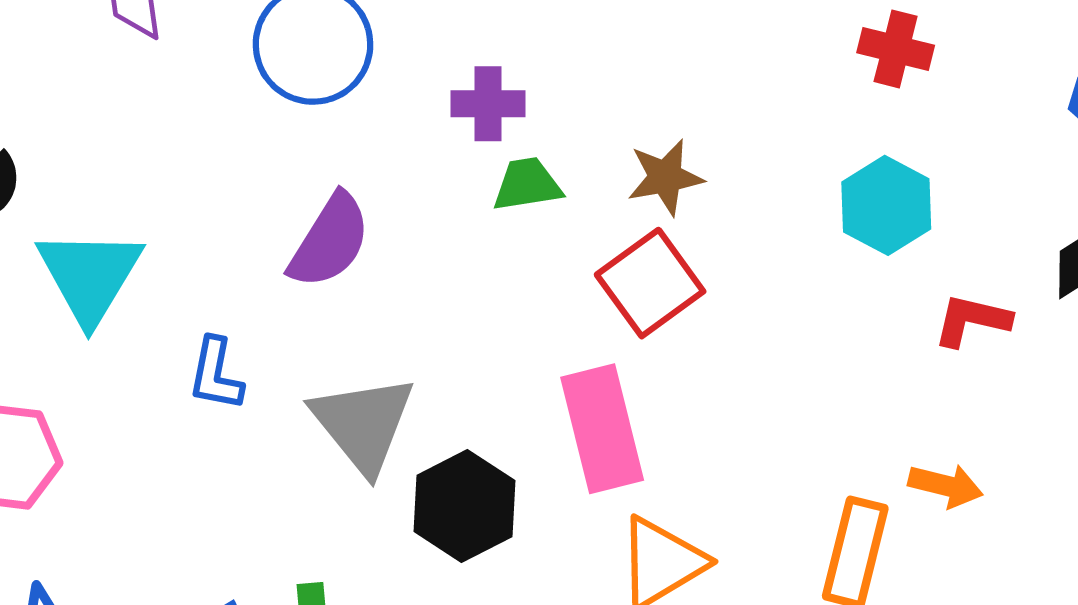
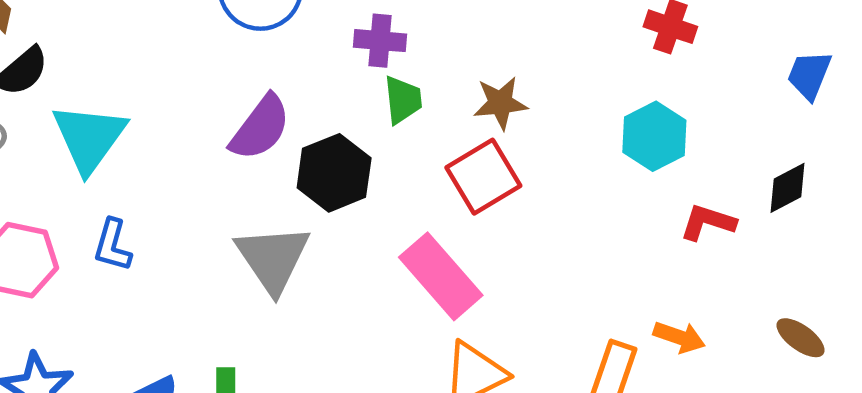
green trapezoid: (527, 184) -> (403, 100), turned 88
blue L-shape: (216, 374) -> (113, 245), moved
pink rectangle: (602, 429) -> (441, 276), turned -32
black hexagon: (464, 506) -> (334, 173), moved

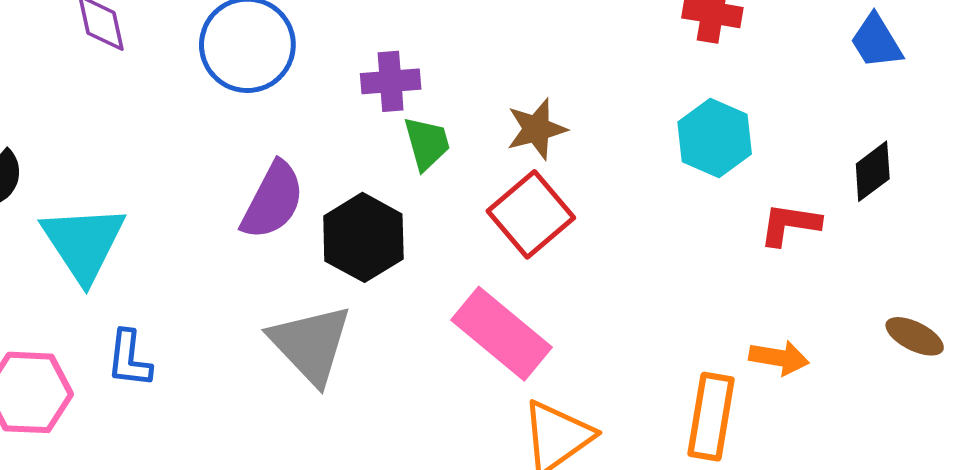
blue trapezoid: (809, 75) -> (876, 41), turned -44

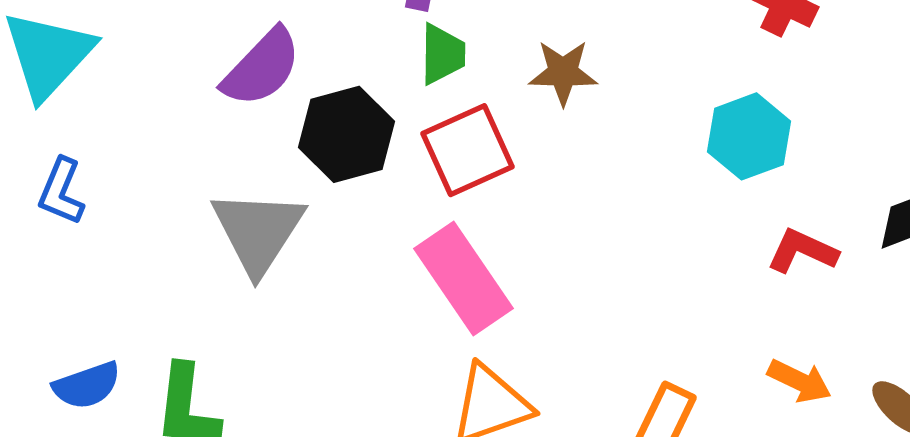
red square: (531, 214) -> (468, 150), moved
orange arrow: (779, 358) -> (800, 381), moved

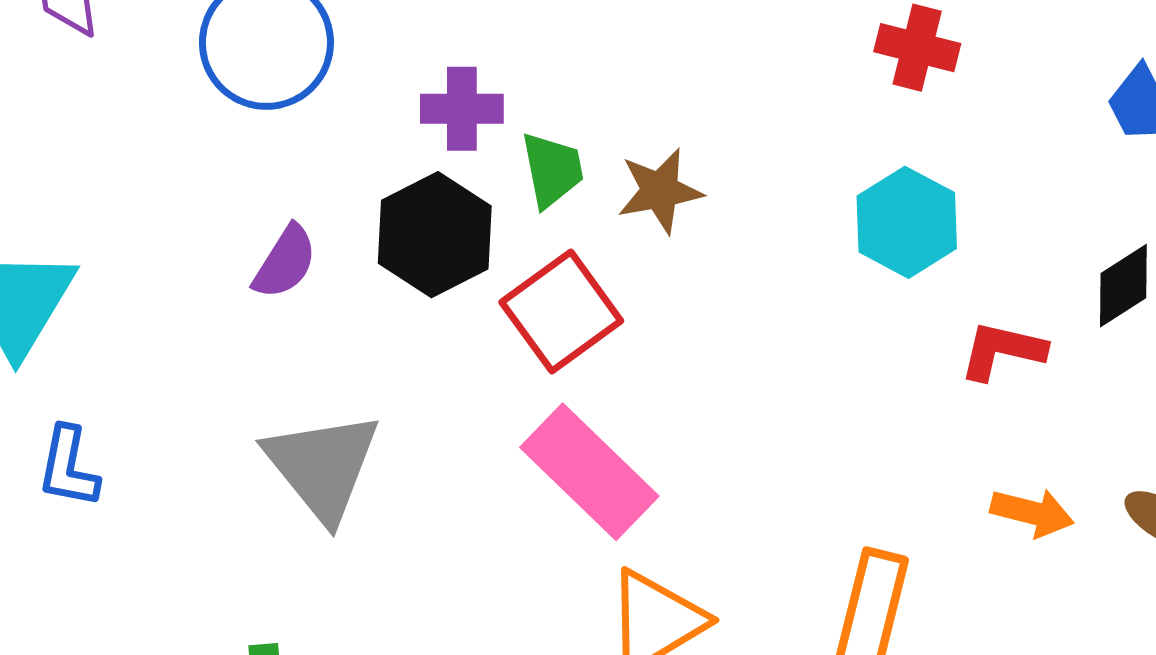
green trapezoid: (443, 54) -> (552, 170), moved
purple semicircle: (262, 68) -> (285, 262), size x0.7
black hexagon: (347, 134) -> (435, 235), moved

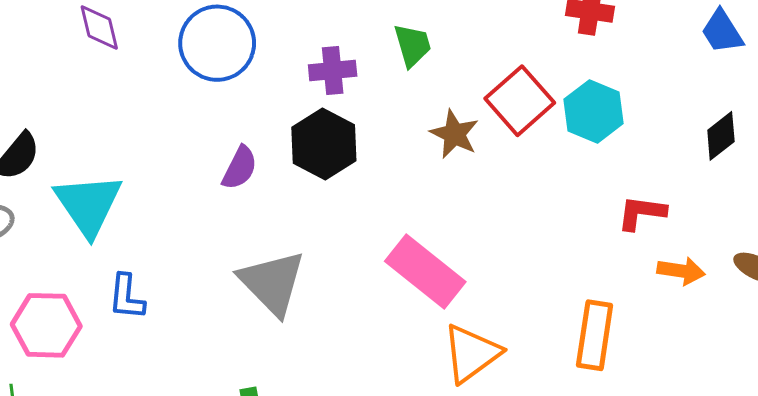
green trapezoid: (552, 170) -> (412, 45), moved
brown star: (660, 191) -> (454, 134), moved, turned -30
red square: (561, 312) -> (520, 101), moved
red L-shape: (1002, 351) -> (641, 213), moved

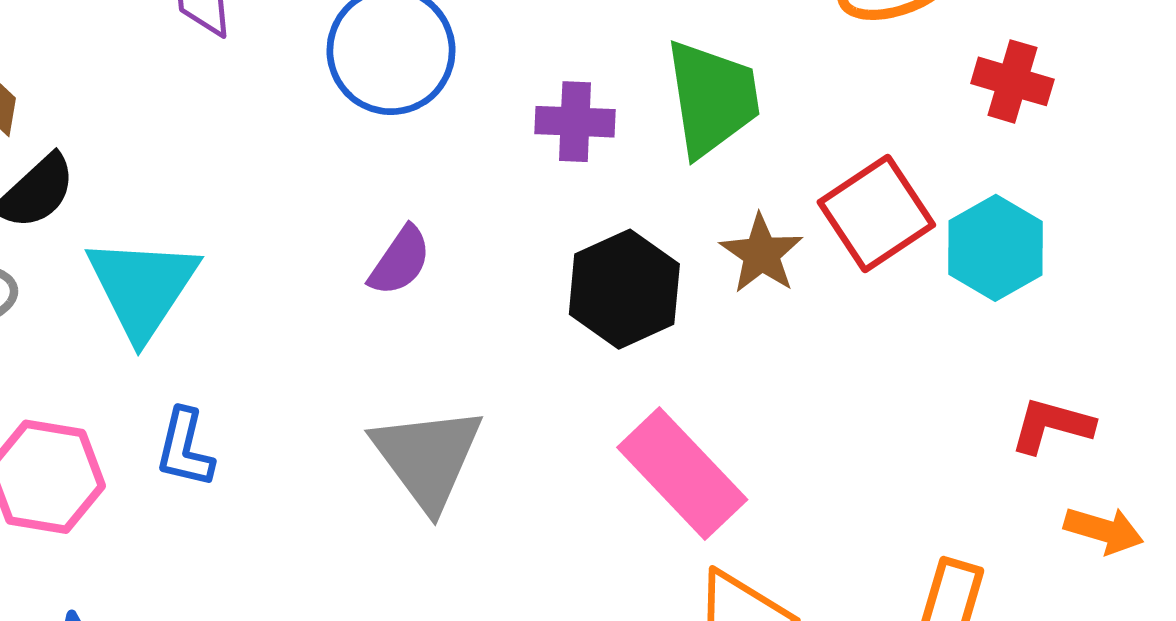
green trapezoid: (412, 45) -> (712, 98), size x1.6
black hexagon: (324, 144) -> (624, 289), moved

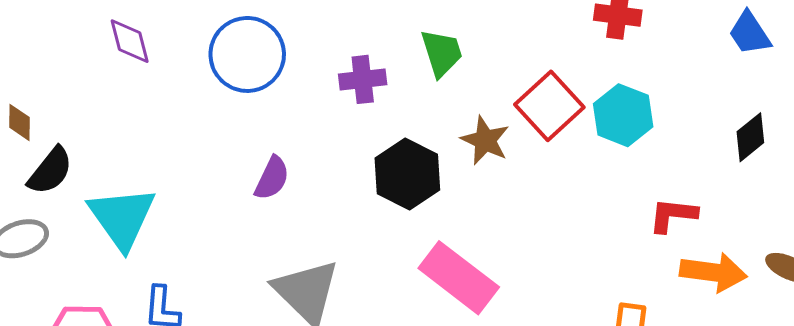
green trapezoid: (712, 98) -> (442, 53), size x0.7
orange arrow: (1104, 530) -> (713, 272), size x1.4

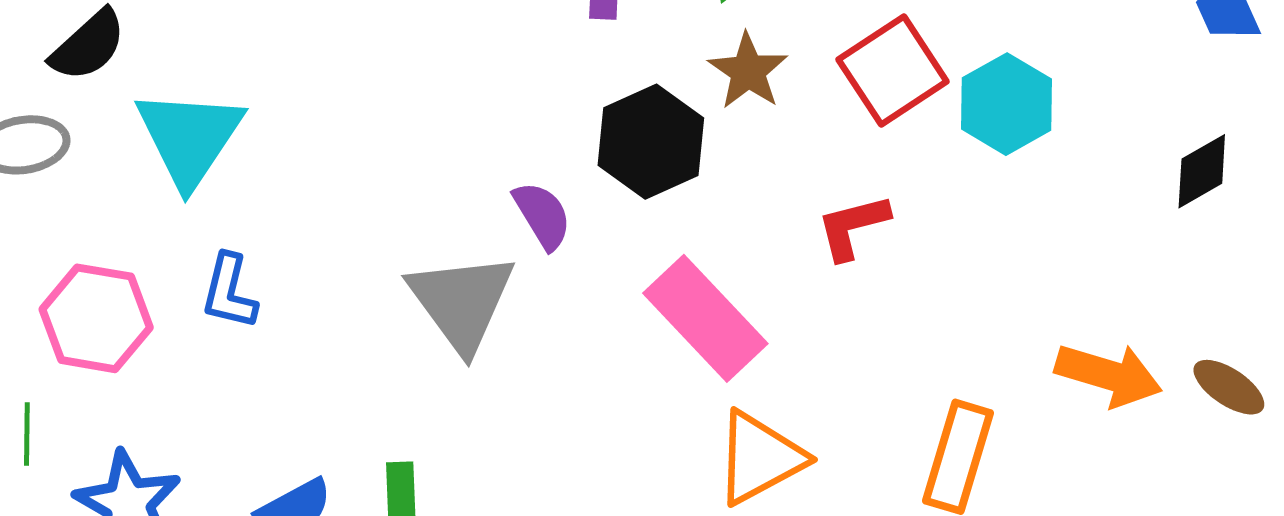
brown star: (485, 140) -> (748, 71), moved
purple semicircle: (272, 178) -> (542, 215), moved, turned -66
red L-shape: (673, 215) -> (853, 227), moved, turned -30

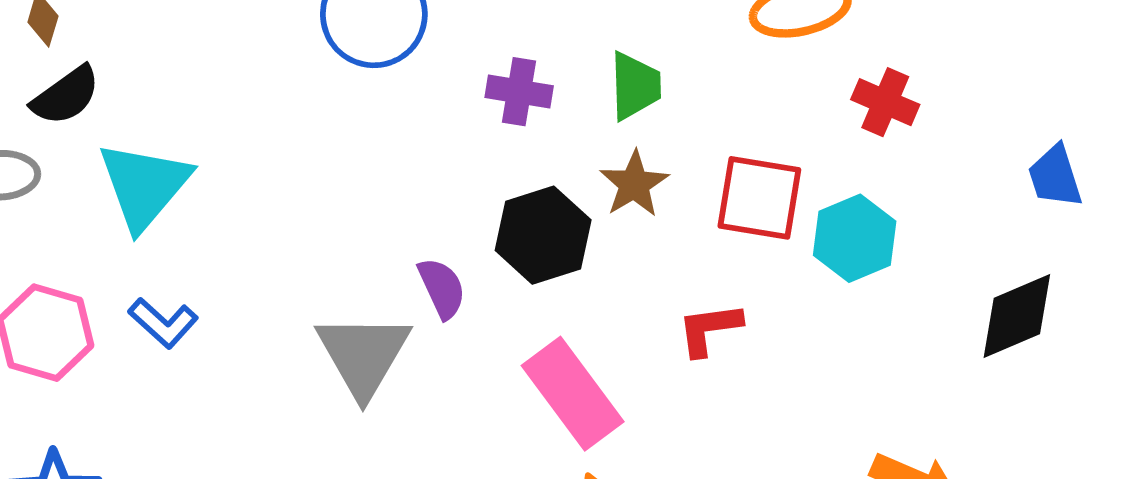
red square: (893, 70) -> (759, 198), turned 36
black diamond: (1202, 171) -> (1017, 316), size x1.4
blue L-shape: (229, 292) -> (163, 323), turned -68

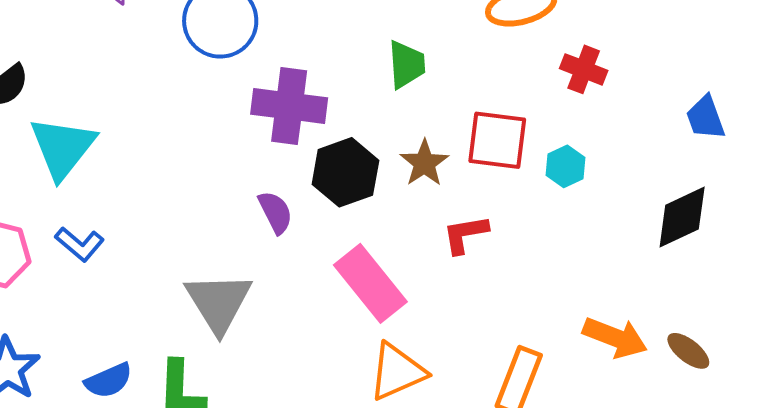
purple cross: (519, 92) -> (289, 106), moved, size x1.6
brown star: (634, 184) -> (424, 163), moved
cyan hexagon: (855, 238) -> (565, 166), size x0.7
gray triangle: (363, 355) -> (219, 302), moved

